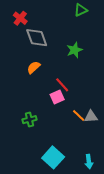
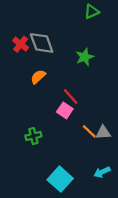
red cross: (20, 18) -> (21, 44), moved
pink square: (57, 97) -> (65, 110), turned -32
cyan arrow: (89, 162) -> (102, 172), moved, turned 72

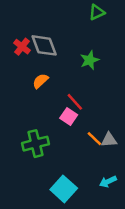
green cross: (33, 136) -> (36, 144), size x1.5

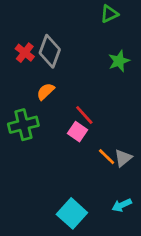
gray diamond: (44, 45) -> (50, 51), turned 40
green star: (89, 60) -> (119, 61), moved
gray triangle: (109, 140) -> (123, 158), turned -35
green cross: (36, 144) -> (23, 125), moved

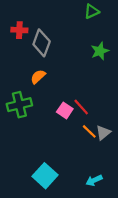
red cross: (25, 53) -> (19, 30), moved, turned -35
red line: (84, 115) -> (81, 107), moved
cyan arrow: (122, 205) -> (94, 180), moved
cyan square: (72, 213) -> (45, 176), moved

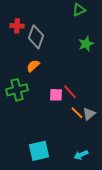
pink square: (65, 110) -> (56, 95), turned -32
cyan square: (45, 176) -> (39, 151), turned 35

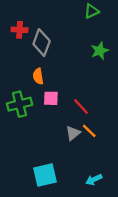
orange semicircle: (33, 66) -> (38, 76), turned -56
pink square: (56, 95) -> (51, 98), moved
gray triangle: (89, 114) -> (73, 133), moved

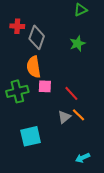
green star: (100, 51) -> (77, 43), moved
orange semicircle: (38, 76) -> (34, 67), size x1.5
cyan square: (45, 175) -> (31, 136), moved

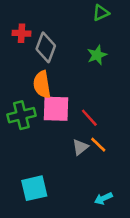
pink square: (45, 86) -> (56, 109), size x1.6
cyan square: (31, 136) -> (34, 188), moved

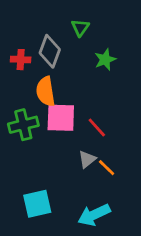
green triangle: (101, 13) -> (80, 28), moved, turned -30
red cross: (21, 33) -> (21, 60), moved
orange line: (98, 145) -> (107, 168), moved
cyan arrow: (103, 198) -> (94, 215), moved, size x1.6

